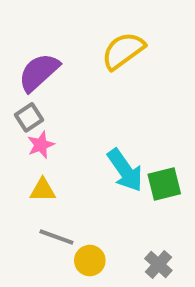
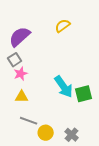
yellow semicircle: (123, 51) -> (63, 26), size x0.7
gray cross: (158, 264) -> (72, 135), moved

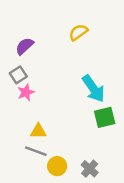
purple semicircle: (20, 37) -> (25, 46), size x0.7
cyan arrow: (64, 87) -> (93, 89), moved
yellow triangle: (22, 97) -> (38, 131), moved

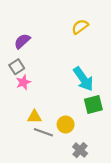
yellow semicircle: (78, 32) -> (80, 27), moved
gray line: (36, 151) -> (43, 132), moved
yellow circle: (57, 166) -> (66, 124), moved

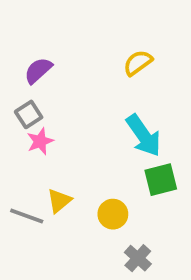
yellow semicircle: (80, 27) -> (138, 63), moved
yellow triangle: (34, 117) -> (59, 201), turned -40
gray line: (43, 132) -> (27, 216), moved

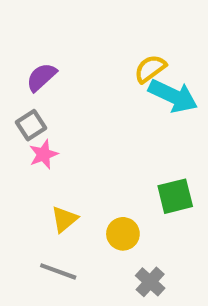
cyan arrow: (144, 136) -> (173, 96), moved, turned -30
gray line: (27, 216) -> (58, 271), moved

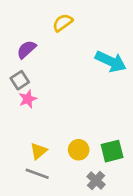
yellow semicircle: (150, 69) -> (63, 23), moved
green square: (175, 196) -> (112, 151), moved
yellow triangle: (64, 219) -> (39, 151), moved

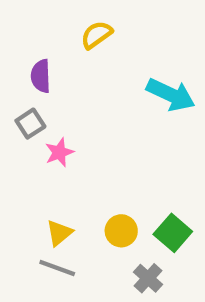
purple semicircle: (26, 49) -> (41, 76), turned -50
pink star: (28, 99) -> (59, 152), moved
green square: (112, 151) -> (173, 233), turned -35

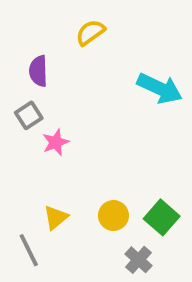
gray line: (57, 268) -> (29, 250), moved, turned 44

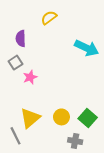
yellow triangle: (56, 217) -> (30, 118), size x1.5
gray cross: (139, 260) -> (75, 141), turned -32

